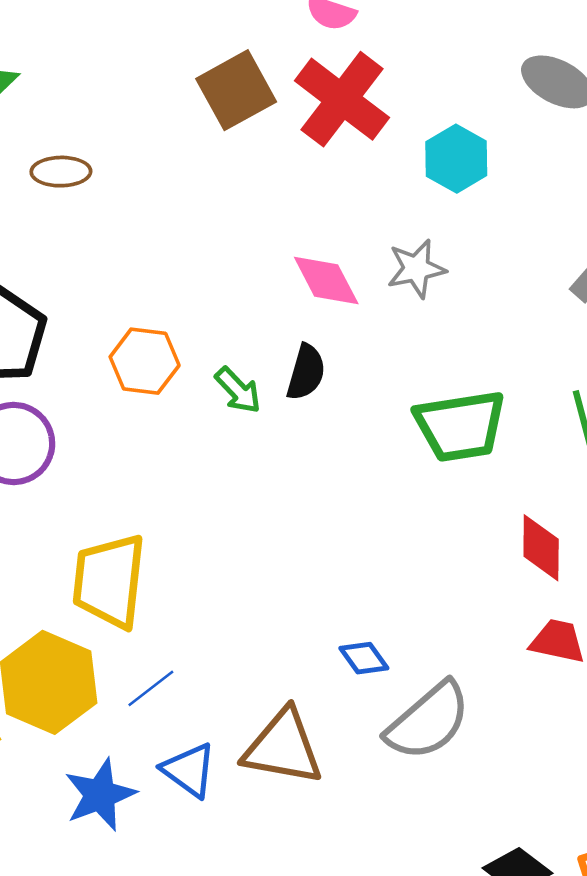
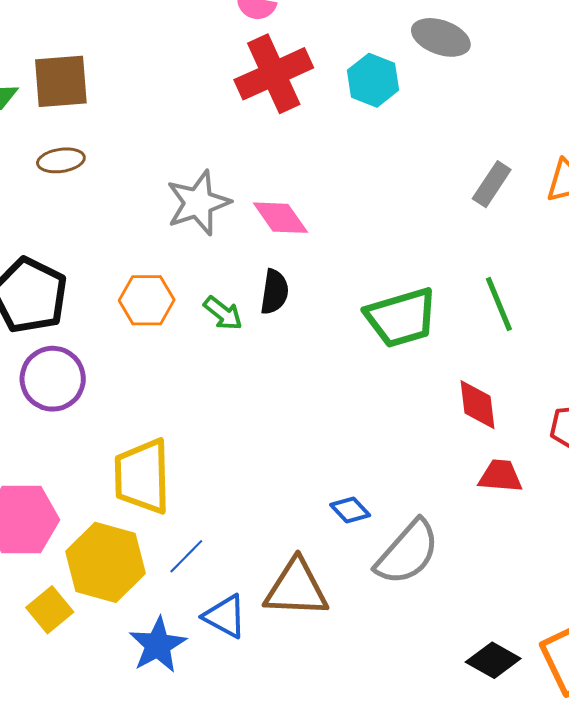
brown square: (236, 90) -> (61, 81), moved, turned 32
red cross: (342, 99) -> (274, 74), turned 36
cyan hexagon: (456, 159) -> (373, 80), moved
gray star: (416, 269) -> (198, 203), moved, size x1.4

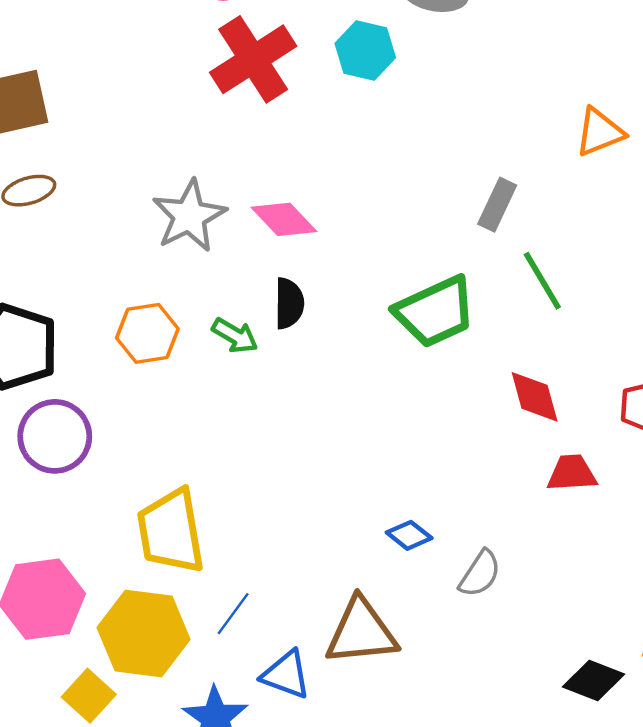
gray rectangle: (492, 184) -> (497, 205), moved
gray semicircle: (407, 552) -> (480, 574), size x0.6

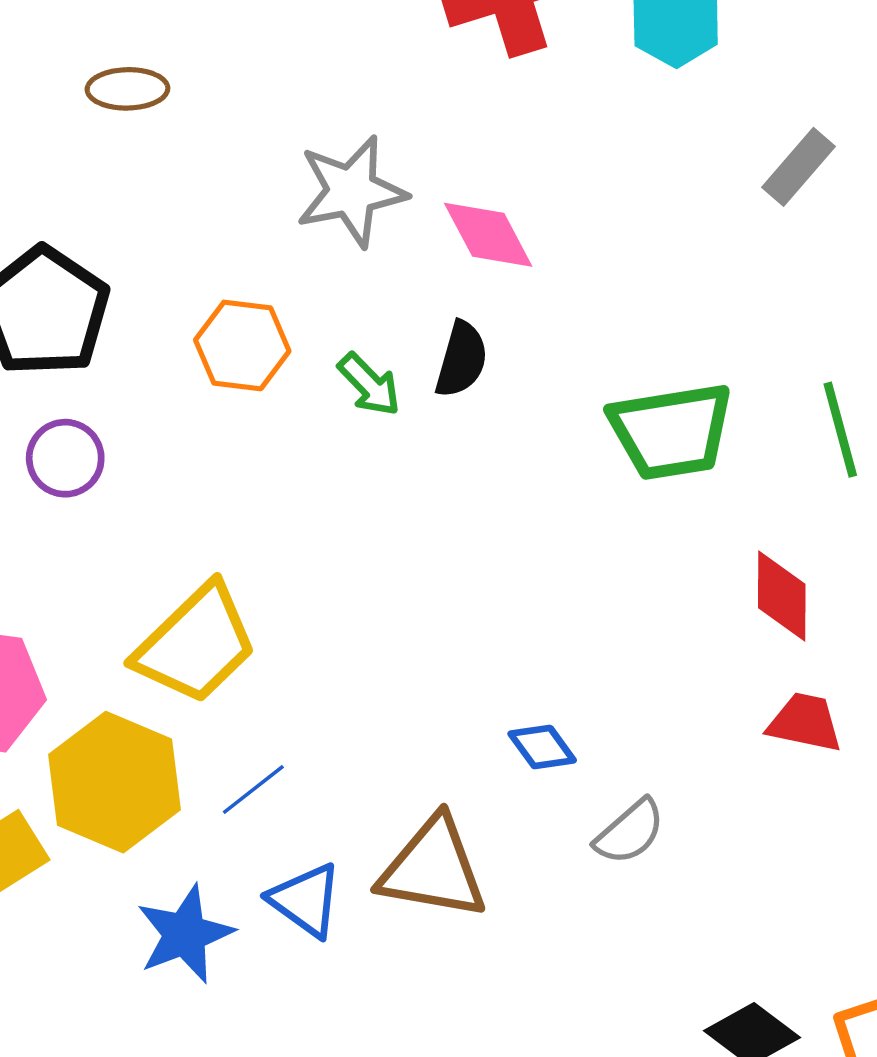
gray rectangle: (497, 205) -> (799, 167), moved
purple circle: (55, 436) -> (65, 458), size x0.7
yellow trapezoid: (171, 531) -> (196, 644), turned -140

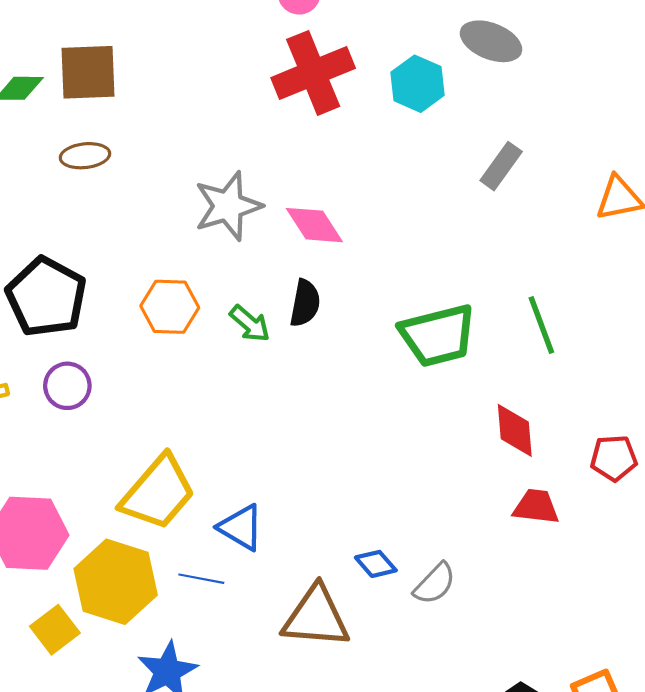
blue diamond: (542, 747) -> (376, 564), moved
blue line: (253, 790) -> (201, 579), turned 54
blue triangle: (306, 900) -> (241, 527), moved

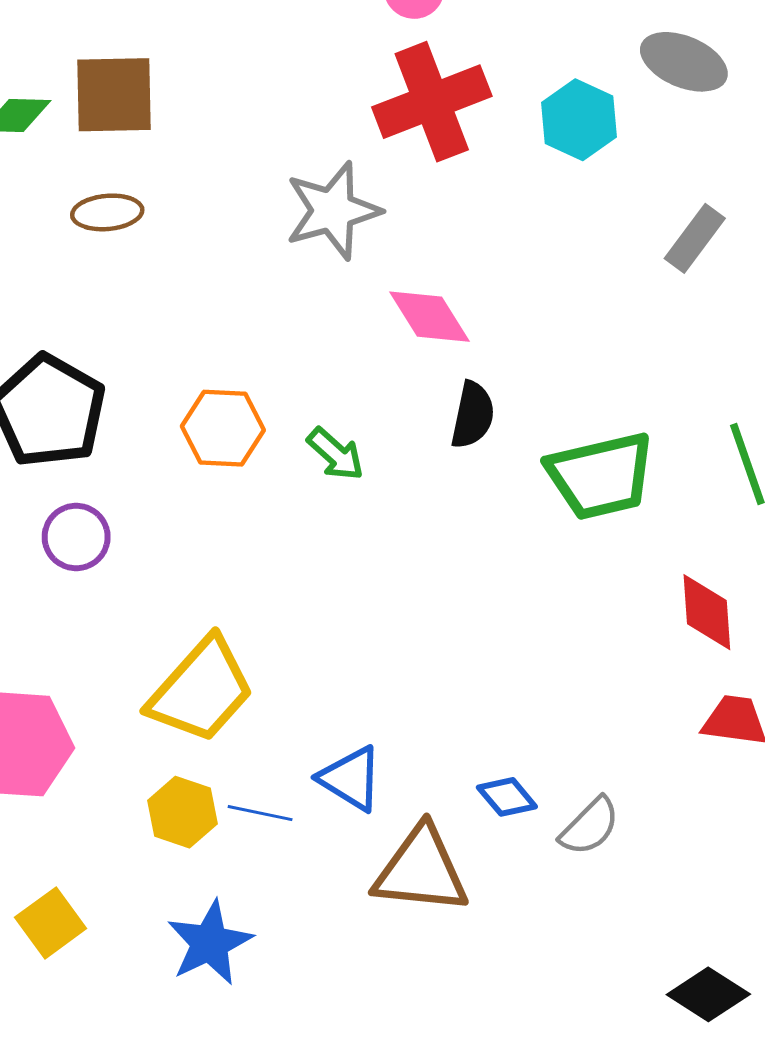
gray star: (228, 206) -> (333, 211), moved
black semicircle: (305, 303) -> (473, 415), moved
blue triangle: (241, 527) -> (351, 779), moved
yellow hexagon: (116, 582) -> (182, 812), moved, size x0.6
yellow square: (55, 630) -> (51, 923), moved

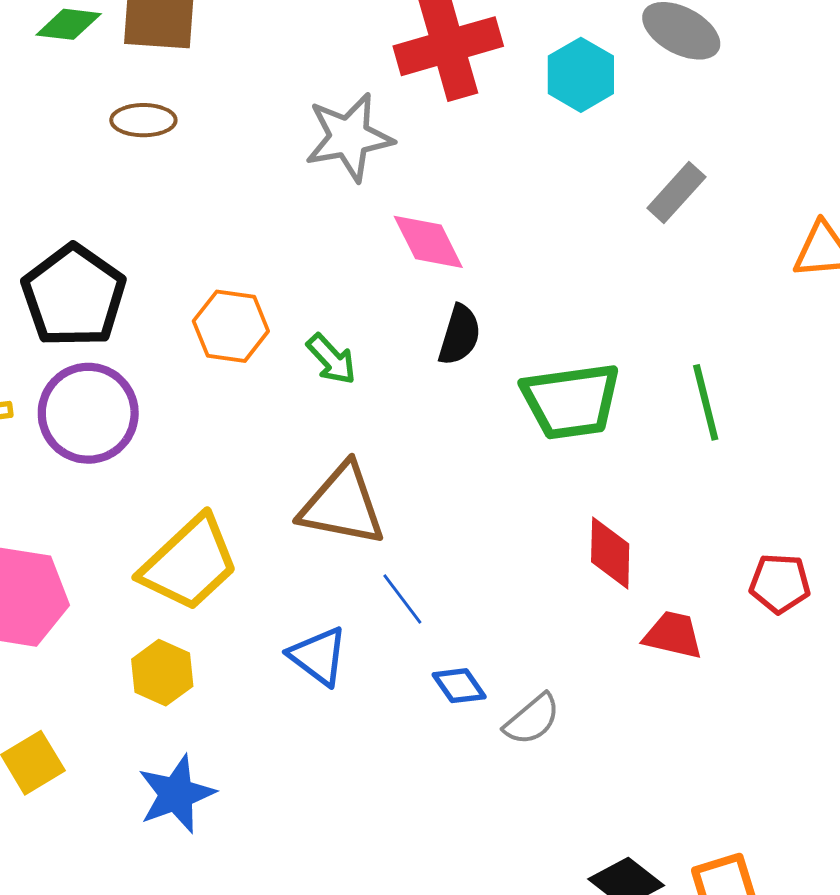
purple circle: (76, 537) -> (88, 413), size x1.6
red diamond: (707, 612) -> (610, 553), moved
blue line: (260, 813) -> (402, 599), moved, turned 36
brown triangle: (421, 870) -> (342, 505), moved

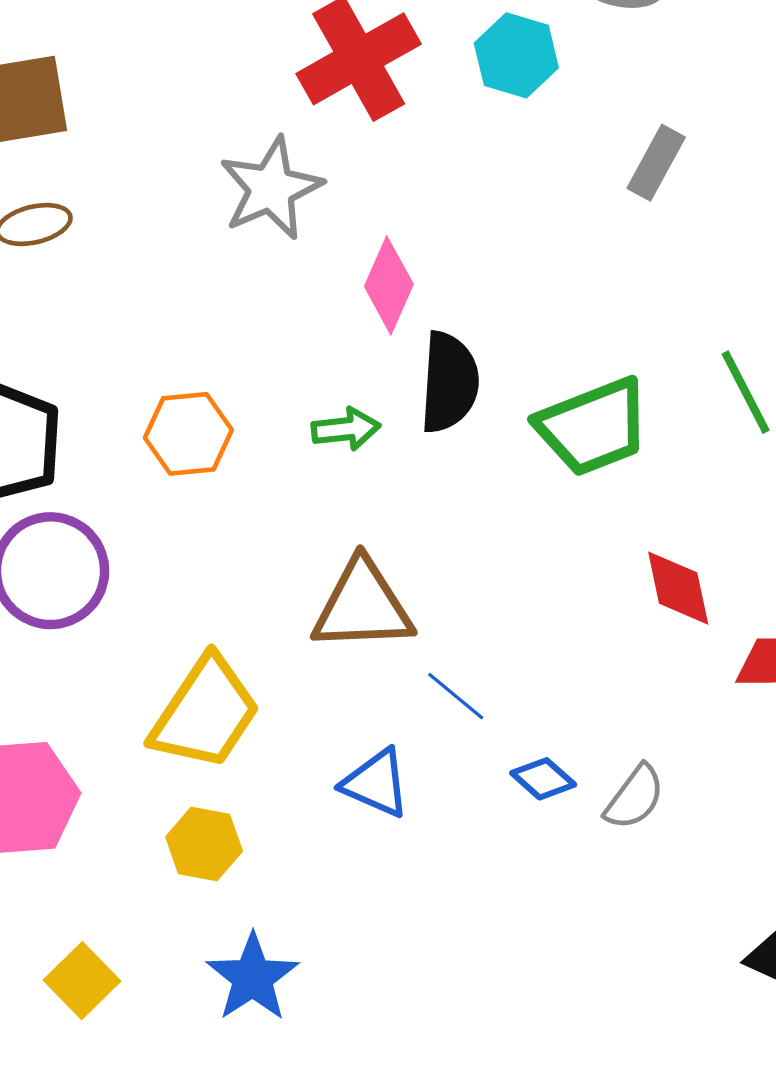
pink diamond: (428, 242) -> (389, 285), turned 64
black semicircle: (460, 335) -> (449, 382), size x1.4
green arrow: (331, 359) -> (346, 429), moved, turned -40

